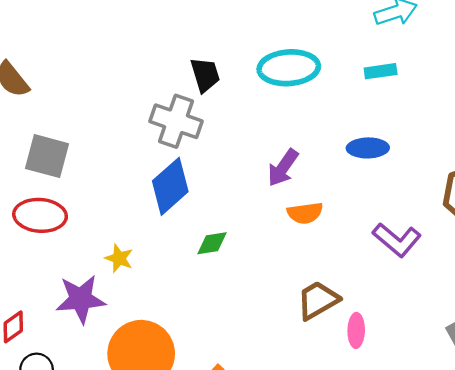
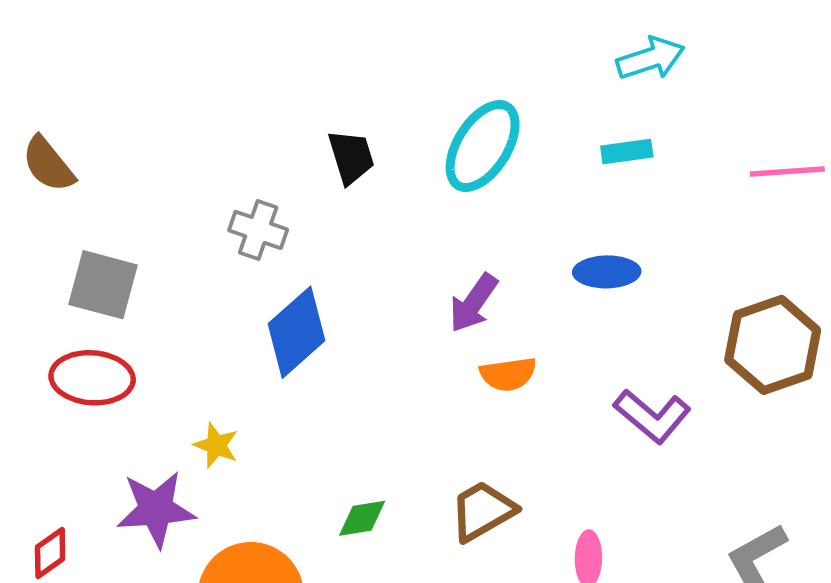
cyan ellipse: (289, 68) -> (483, 146), turned -54
gray cross: (176, 121) -> (258, 230), moved, size x0.7
green diamond: (212, 243) -> (362, 518), moved
brown trapezoid: (318, 300) -> (483, 511), moved

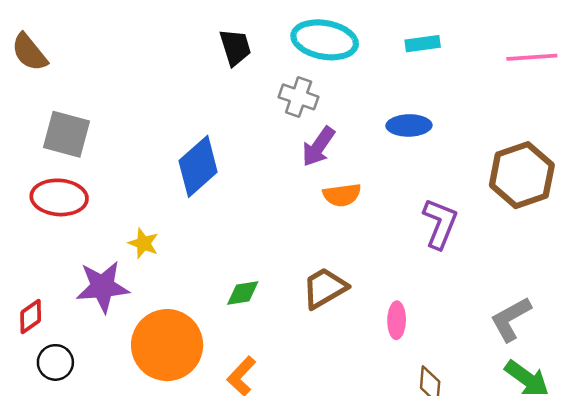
cyan ellipse: (483, 146) -> (325, 40), turned 68
gray cross: (258, 230) -> (299, 97), moved
purple L-shape: (652, 416) -> (440, 223), turned -108

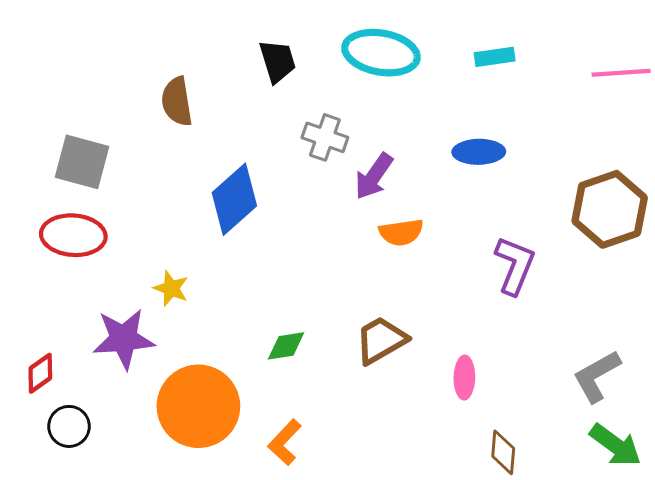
brown semicircle: (29, 52) -> (177, 101), moved, turned 30
gray cross: (299, 97) -> (325, 137), moved

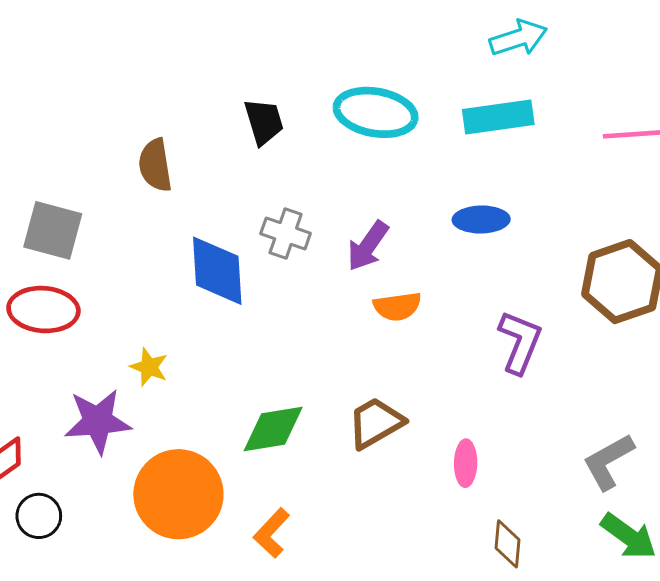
cyan rectangle: (495, 57) -> (498, 117), size x1.6
gray cross: (325, 137) -> (286, 233), moved
blue diamond: (234, 199) -> (217, 271), turned -52
green diamond: (286, 346) -> (273, 429), size x1.5

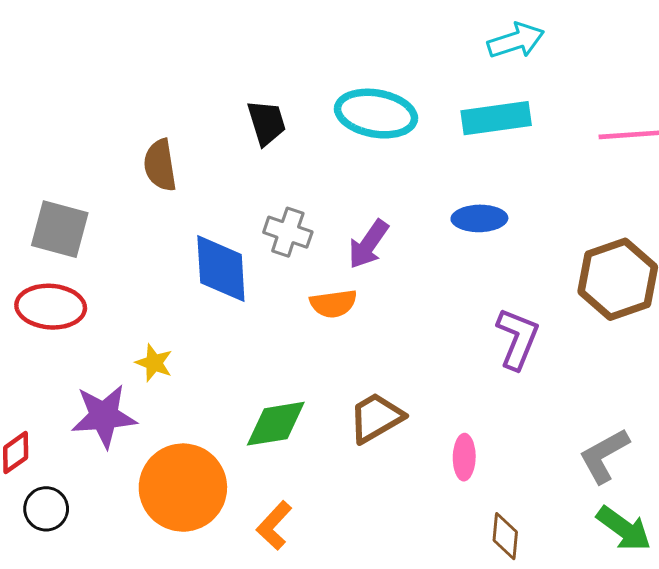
orange semicircle: (397, 306) -> (333, 304), moved

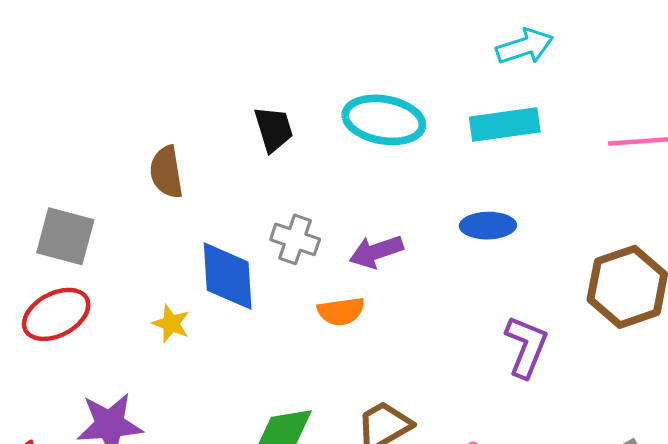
purple arrow: (368, 244) -> (376, 252), turned 36
red ellipse: (51, 307) -> (56, 314), turned -32
yellow star: (154, 363) -> (171, 324), moved

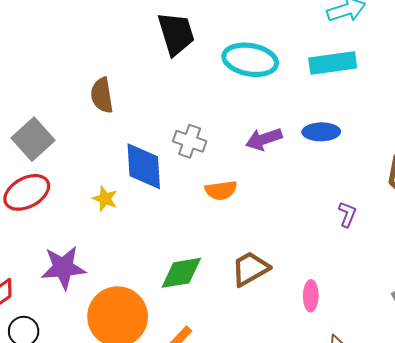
black trapezoid: (274, 129) -> (176, 34), moved, size x1.4
gray square: (65, 236) -> (33, 139), turned 33
purple arrow: (376, 252) -> (264, 139), moved
purple L-shape: (526, 347) -> (347, 214), size x0.6

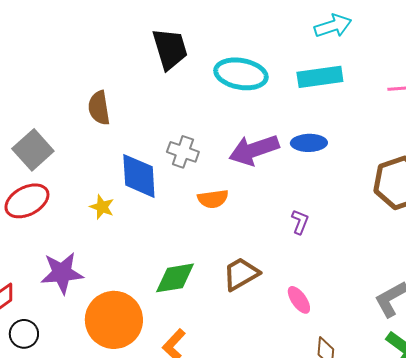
purple arrow: (264, 139) -> (254, 150), size x1.4
purple L-shape: (347, 214) -> (300, 222), moved
pink ellipse: (311, 296) -> (299, 300), turned -36

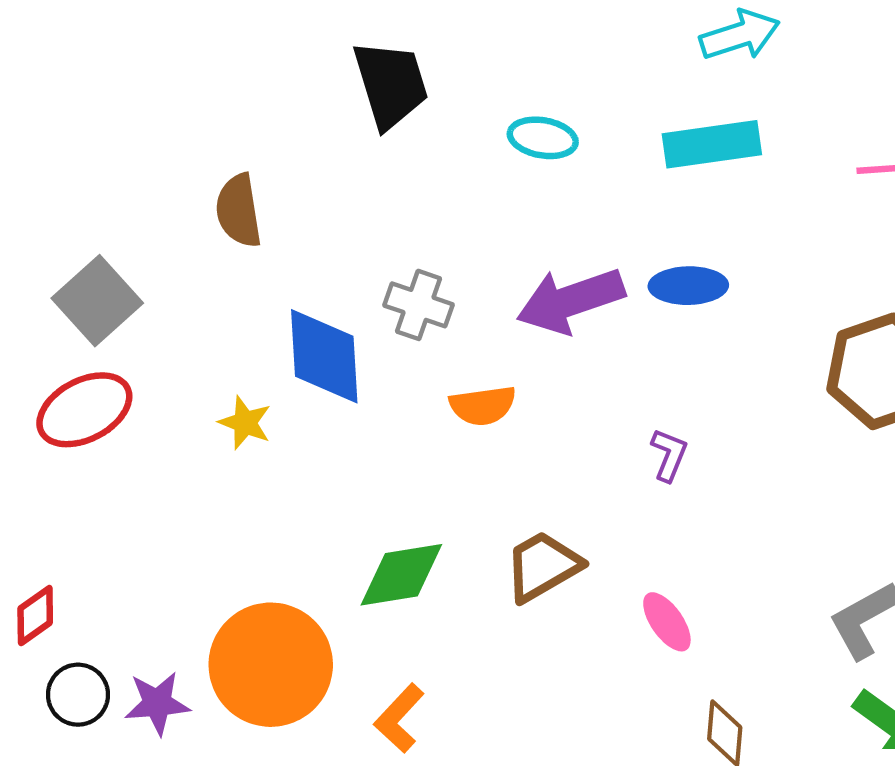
cyan ellipse: (241, 74) -> (543, 138), size x0.6
purple star: (62, 273) -> (157, 703), moved, size x0.7

